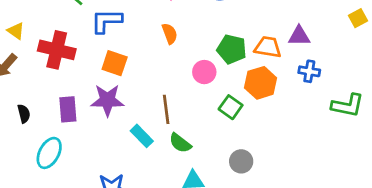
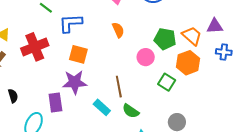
orange trapezoid: (268, 47) -> (192, 36), turned 35
red cross: (57, 50) -> (35, 47), turned -32
purple rectangle: (68, 109) -> (55, 102), moved

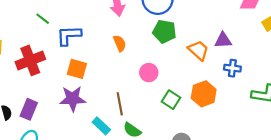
green pentagon: (165, 39) -> (164, 31), moved
orange hexagon: (188, 63) -> (204, 94), moved
purple rectangle: (55, 102) -> (29, 109), moved, turned 30

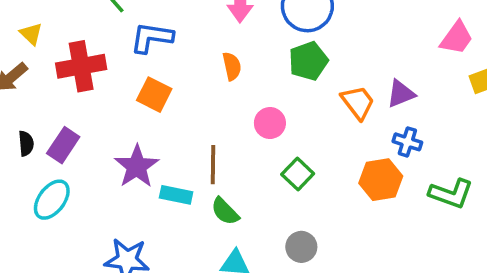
green pentagon: (164, 31) -> (308, 61), turned 30
purple triangle: (223, 40) -> (401, 94), turned -30
orange hexagon: (204, 94) -> (381, 180), moved
purple star: (73, 99) -> (137, 166), moved, turned 30
cyan rectangle: (101, 126) -> (176, 195), turned -42

